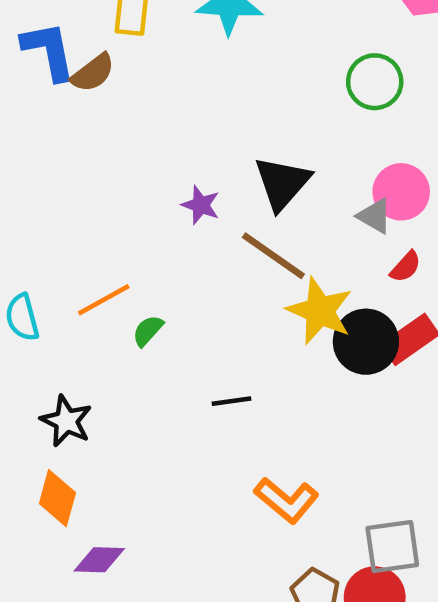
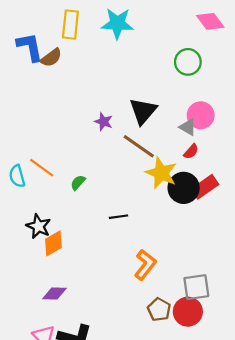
red semicircle: (406, 267) -> (191, 152), moved
orange line: (104, 300) -> (42, 168), moved, turned 65
orange diamond: (57, 498) -> (53, 243), moved, turned 45
orange L-shape: (287, 500) -> (145, 265), turned -92

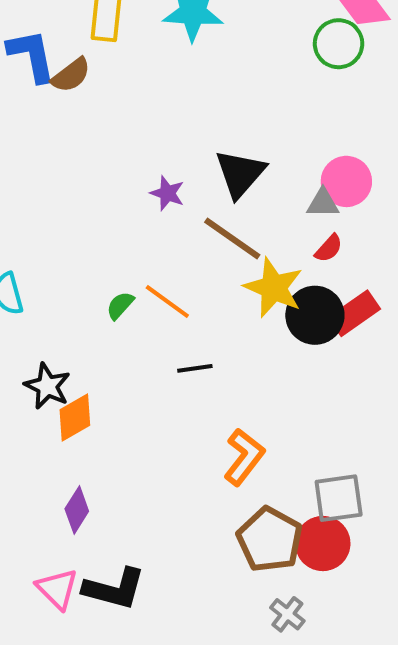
green circle: (188, 62) -> (339, 44), moved
gray triangle: (188, 127) -> (323, 203), turned -30
orange line: (42, 168) -> (167, 301), moved
purple diamond: (54, 294) -> (77, 510), turned -60
brown pentagon: (159, 310) -> (270, 540), size x1.5

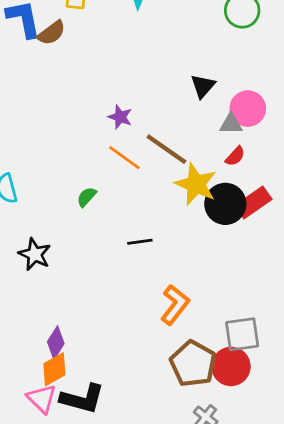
black triangle: (240, 174) -> (203, 86), moved, size x0.7
orange line: (167, 301) -> (124, 158), moved
orange diamond: (75, 418) -> (54, 369), moved

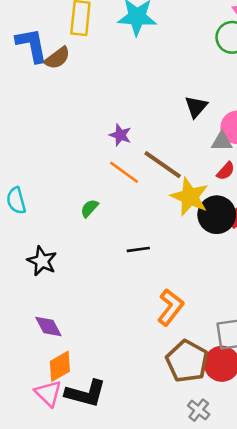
purple diamond: (56, 343) -> (48, 327), moved, turned -60

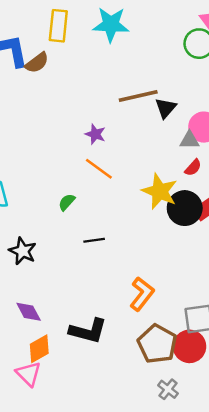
brown line: (163, 165) -> (138, 96), moved, turned -48
black line: (138, 249) -> (94, 240), moved
black L-shape: (86, 393) -> (88, 331), moved

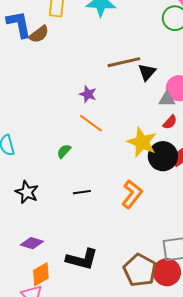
black line: (94, 240) -> (82, 192), moved
orange L-shape: (142, 294) -> (132, 194), moved
purple diamond: (29, 312) -> (32, 243), turned -45

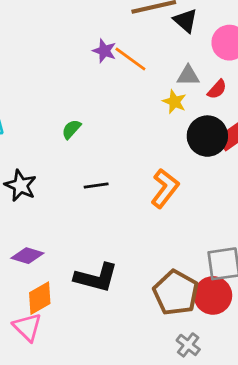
black triangle: (147, 72) -> (185, 21), turned -30
gray triangle: (167, 99) -> (188, 76), moved
orange line: (91, 123) -> (130, 59), moved
yellow star: (142, 142) -> (174, 102), moved, size x0.6

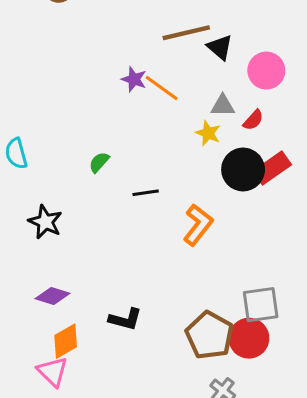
black line: (96, 186) -> (146, 193), moved
black L-shape: (96, 278) -> (125, 319), size x0.7

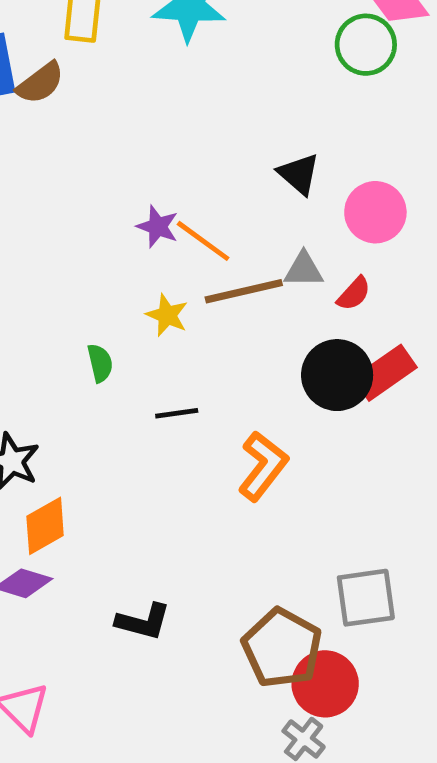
brown line: (186, 33) -> (244, 291), moved
yellow star: (208, 133) -> (167, 315), moved
green semicircle: (99, 162) -> (100, 363), turned 125
red circle: (249, 338) -> (325, 684), moved
orange diamond: (66, 341) -> (45, 526), moved

